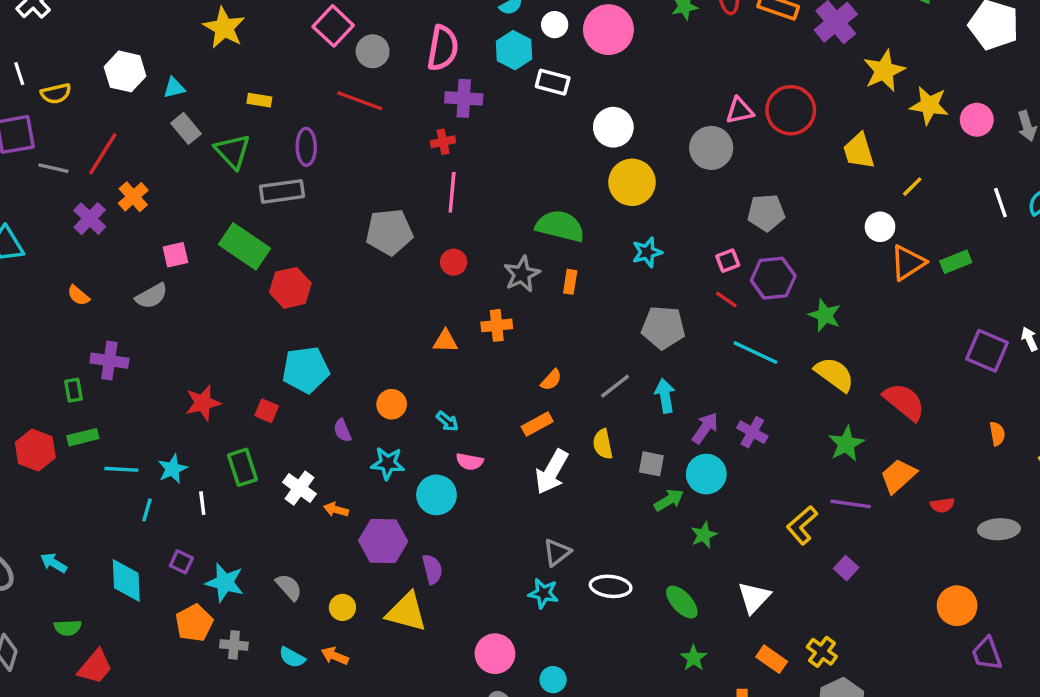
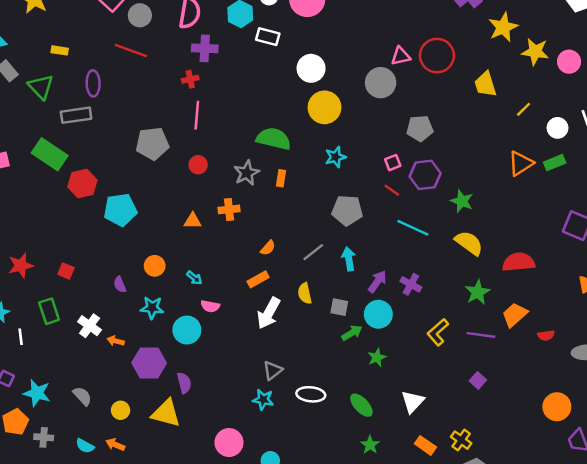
white circle: (880, 227) -> (558, 128), moved
cyan pentagon: (306, 370) -> (120, 210), moved
red semicircle: (904, 402) -> (519, 262), turned -44
yellow L-shape: (802, 525) -> (438, 332), moved

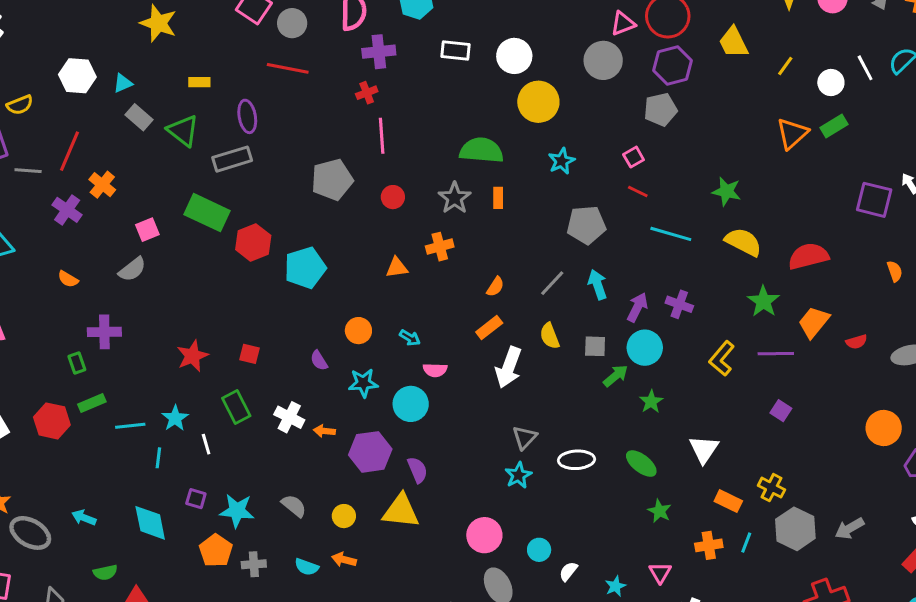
white rectangle: (268, 37) -> (455, 51), moved
purple hexagon: (425, 175) -> (672, 65), moved
cyan star: (263, 399) -> (518, 475), turned -30

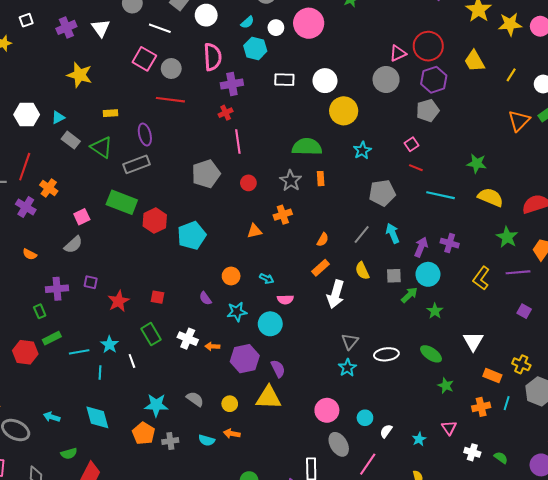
purple square: (196, 499) -> (91, 282), moved

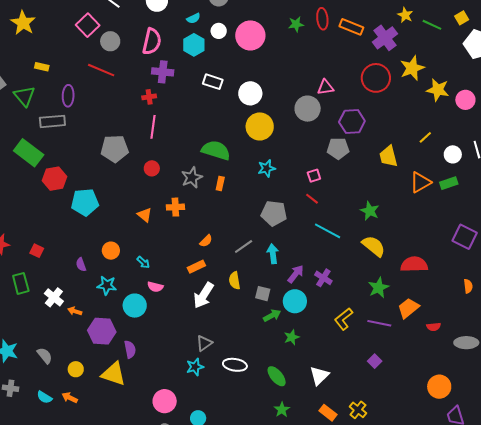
red circle: (428, 46) -> (376, 78), moved
yellow trapezoid: (474, 61) -> (388, 156), moved
orange triangle: (254, 231) -> (145, 215), turned 35

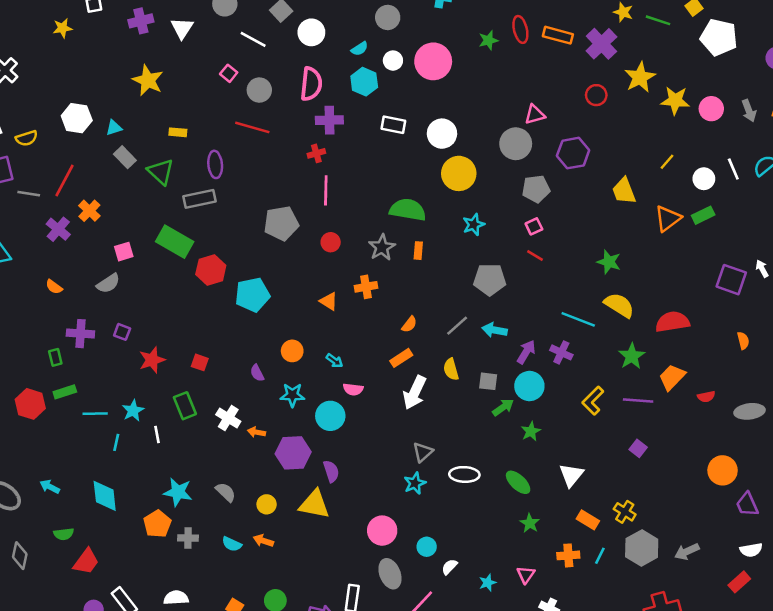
pink square: (88, 25) -> (229, 73), size x0.6
red circle: (376, 78) -> (596, 95), size x0.6
gray pentagon: (338, 148) -> (536, 189), moved
cyan line: (328, 231) -> (578, 319), moved
cyan arrow: (273, 254) -> (495, 330), turned -66

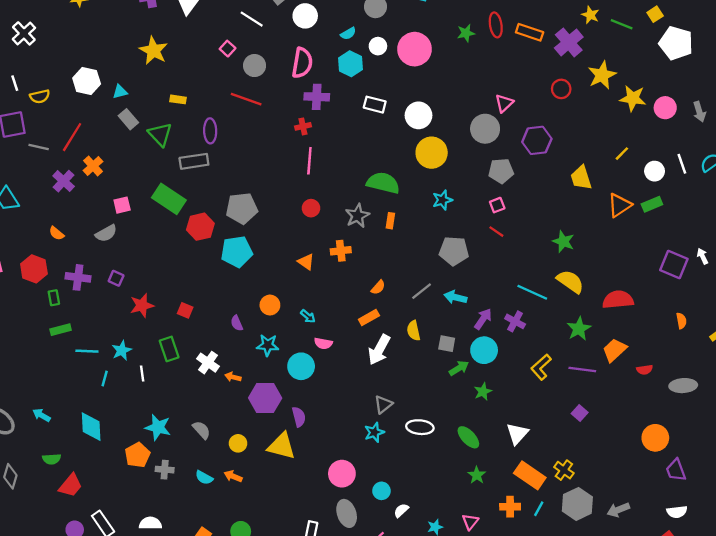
pink triangle: (535, 115) -> (504, 103), turned -30
gray pentagon: (281, 223) -> (242, 208), moved
red hexagon: (30, 404) -> (34, 269), moved
orange rectangle: (588, 520) -> (530, 475), size x1.5

